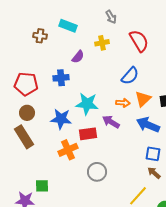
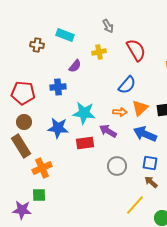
orange cross: (68, 150) -> (42, 168), moved
gray circle: (97, 172) -> (117, 166), moved

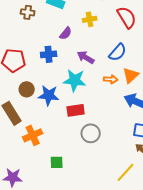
brown circle: (24, 122) -> (27, 89), moved
purple arrow: (108, 131) -> (86, 57), moved
gray circle: (117, 166) -> (91, 133), moved
green square: (39, 195) -> (57, 162), moved

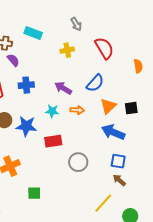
purple semicircle: (66, 33) -> (13, 60), moved, turned -80
orange arrow: (111, 79) -> (77, 110), moved
cyan star: (75, 80) -> (52, 111), size x0.6
gray circle: (91, 133) -> (78, 162), moved

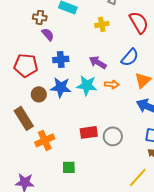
cyan star: (52, 111) -> (87, 85), size x1.5
blue star: (26, 126) -> (61, 87), moved
red rectangle: (53, 141) -> (89, 132), moved

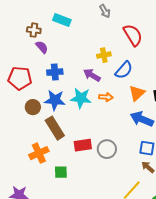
yellow cross: (102, 24) -> (104, 55), moved
brown rectangle: (24, 118) -> (55, 128), moved
green square: (69, 167) -> (61, 172), moved

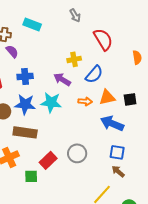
orange triangle: (137, 93) -> (107, 97), turned 30
orange arrow: (106, 97) -> (85, 101), moved
brown rectangle: (55, 128) -> (25, 132), turned -50
red rectangle: (83, 145) -> (48, 160), moved, turned -36

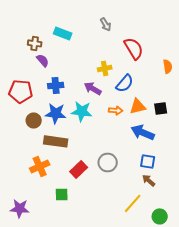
green square: (31, 176) -> (62, 194), moved

